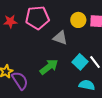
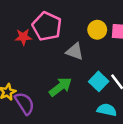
pink pentagon: (37, 18) -> (47, 26), turned 30
red star: (10, 21) -> (23, 37), moved

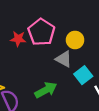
yellow circle: (97, 30) -> (75, 40), moved
cyan square: (99, 81) -> (83, 75), moved

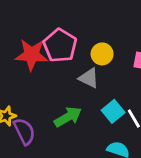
red star: (18, 39) -> (32, 55), size x1.6
cyan square: (83, 75) -> (113, 111), moved

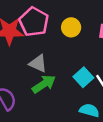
gray triangle: (89, 78) -> (38, 64), moved

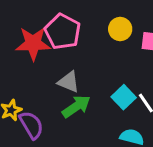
yellow circle: (71, 27) -> (120, 29), moved

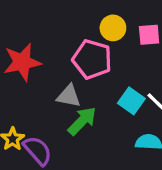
pink pentagon: (63, 32) -> (92, 59), moved

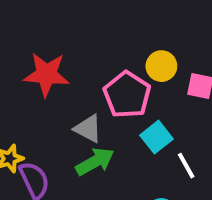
cyan square: (131, 101) -> (157, 137), moved

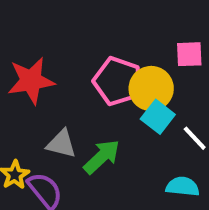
yellow circle: (161, 66) -> (151, 89), moved, size x1.4
gray triangle: (88, 129) -> (61, 144), moved

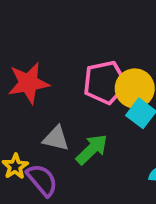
pink pentagon: (118, 81) -> (105, 82), turned -30

